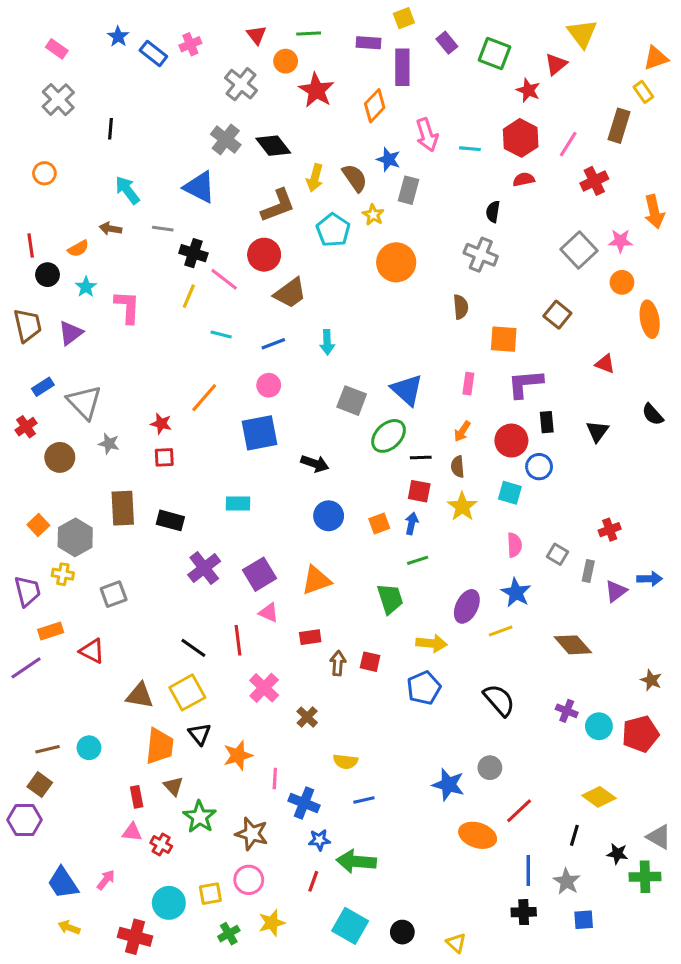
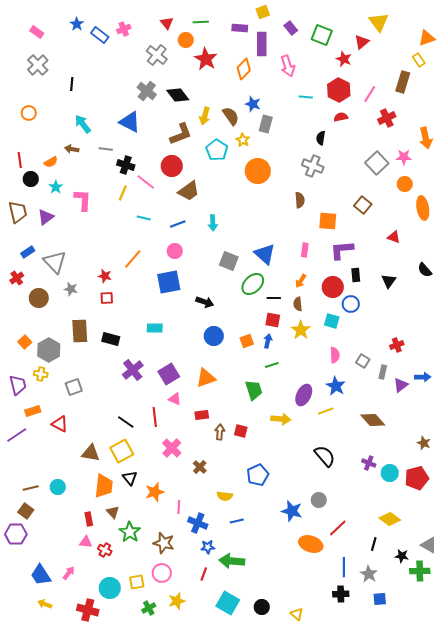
pink arrow: (427, 135) -> (288, 66), moved
blue pentagon: (424, 688) -> (258, 475), moved

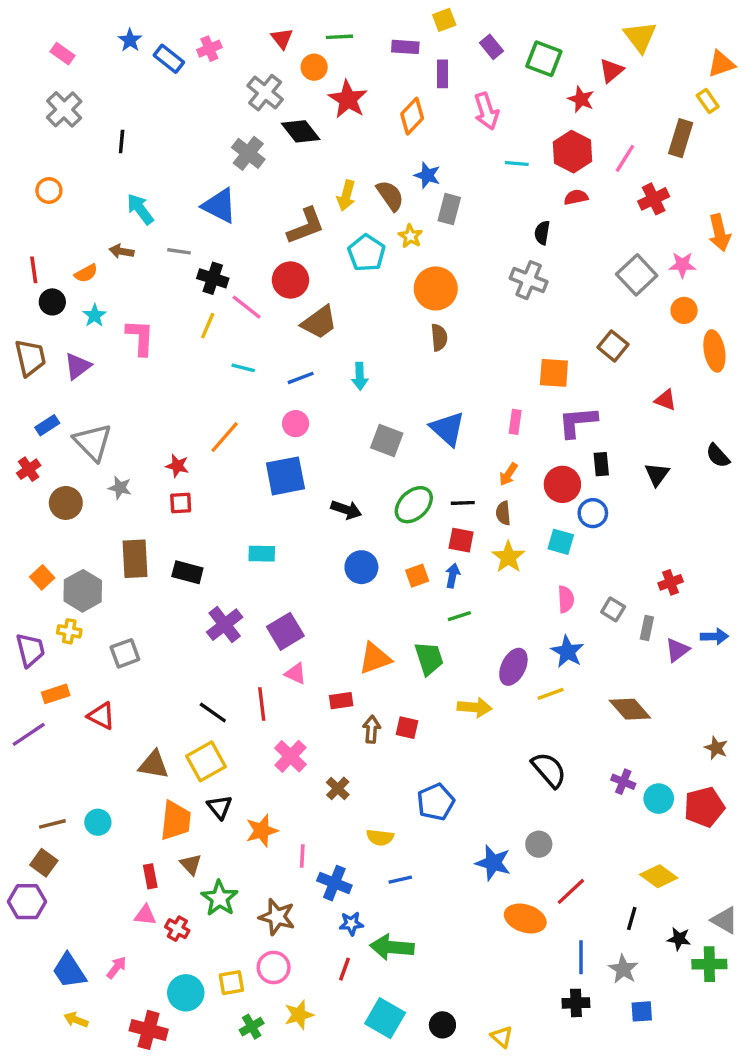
purple rectangle: (262, 44) -> (442, 74), size x0.7
black diamond: (178, 95) -> (301, 131), moved
brown semicircle: (300, 200) -> (439, 337), moved
green ellipse: (253, 284) -> (414, 505), moved
orange triangle: (206, 378) -> (375, 658), moved

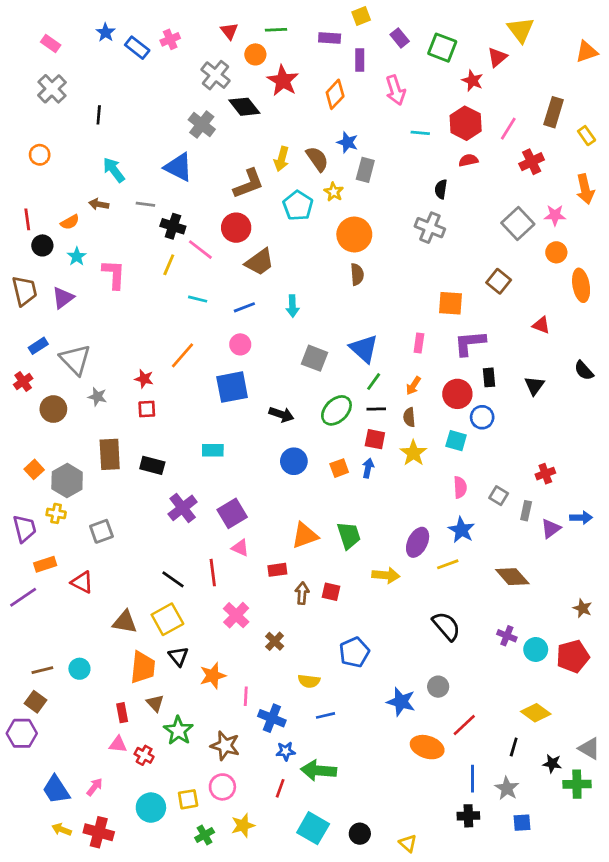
yellow rectangle: (708, 101) -> (587, 136), moved
green line: (459, 616) -> (374, 382), moved, turned -36
red cross: (149, 1030) -> (99, 832), moved

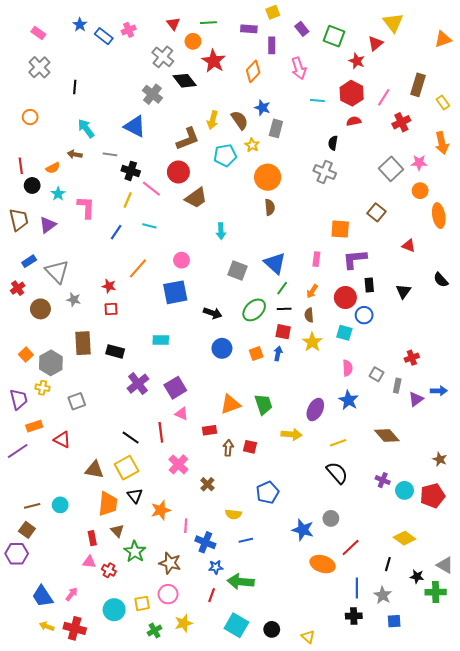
cyan pentagon: (298, 206) -> (225, 155), turned 30
blue line: (244, 307) -> (116, 232), moved, turned -35
yellow line: (448, 564) -> (338, 443), moved

